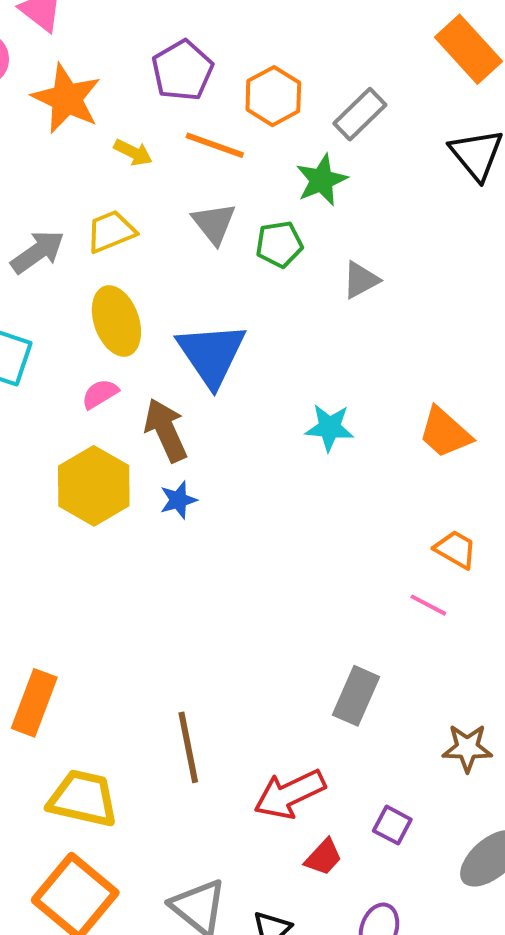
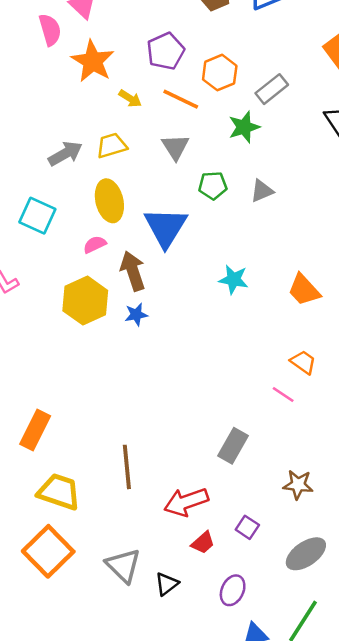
green pentagon: (279, 244) -> (213, 185), moved

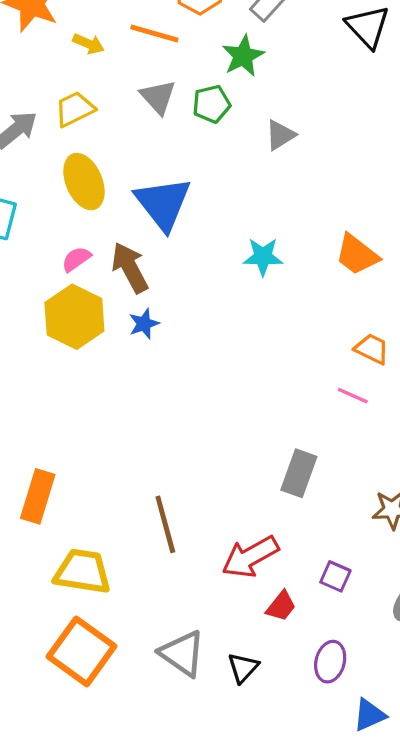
green pentagon: (213, 185) -> (211, 104), moved
pink semicircle: (95, 244) -> (76, 259), moved

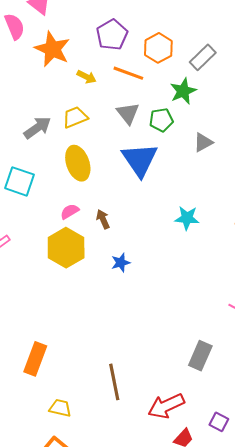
blue triangle: (163, 203) -> (140, 160), moved
brown arrow: (130, 268) -> (103, 219), size x0.6
blue star: (144, 324) -> (121, 263), moved
yellow trapezoid: (83, 571) -> (60, 408), size x0.6

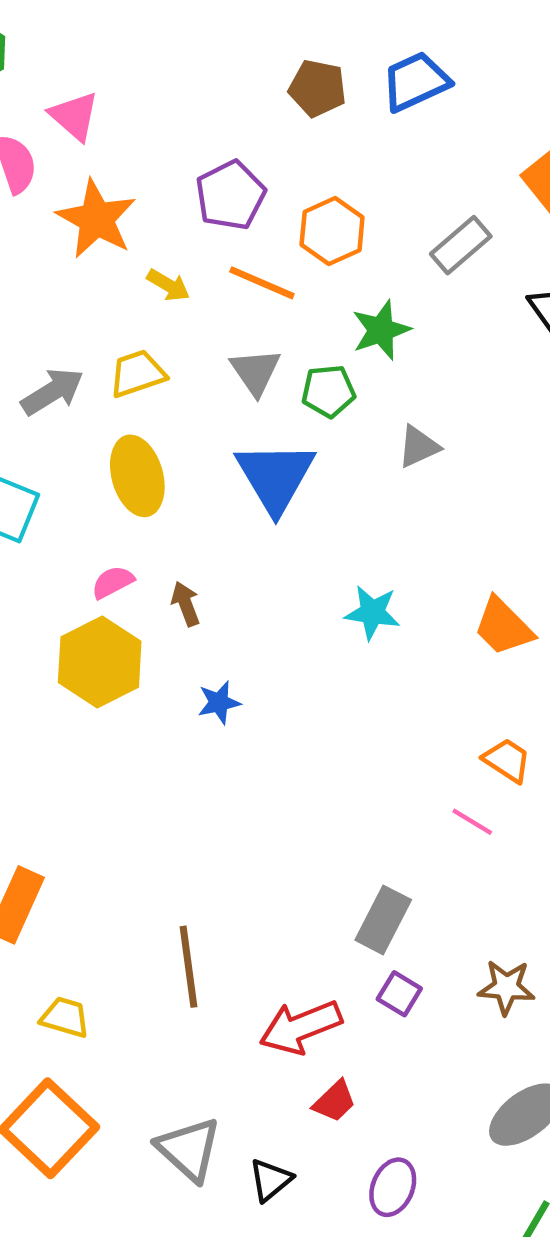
gray rectangle: (203, 57) -> (461, 245), moved
purple square: (219, 422) -> (399, 994), moved

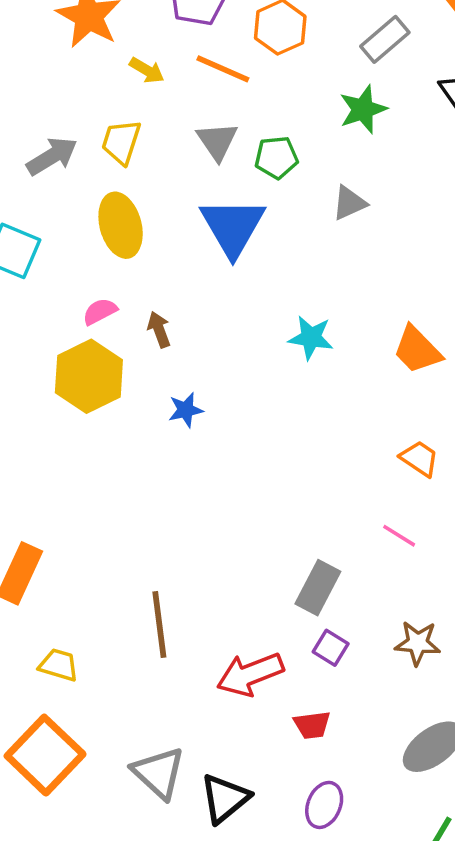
green star: (381, 330) -> (363, 109), moved
yellow trapezoid: (137, 373) -> (121, 142), turned -54
pink line: (472, 822) -> (399, 536), moved
red trapezoid: (335, 1101) -> (312, 725), moved, turned 36
black triangle: (270, 1180) -> (225, 798), size x1.4

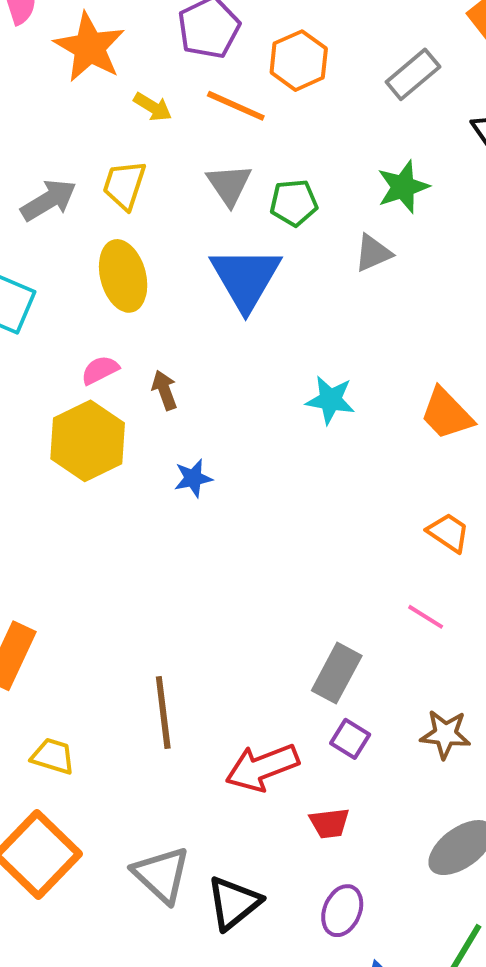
green star: (363, 109) -> (403, 187), moved

